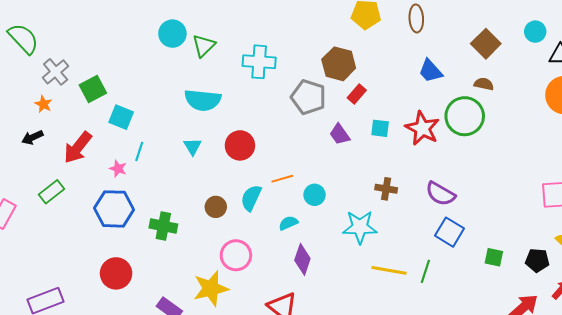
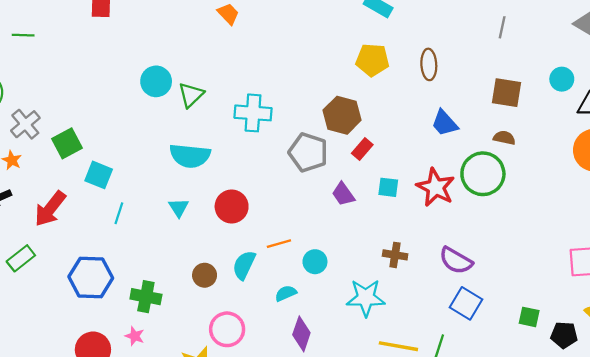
brown square: (486, 44) -> (507, 93), turned -36
pink star: (118, 169) -> (135, 336), moved
green square: (494, 257) -> (529, 317), moved

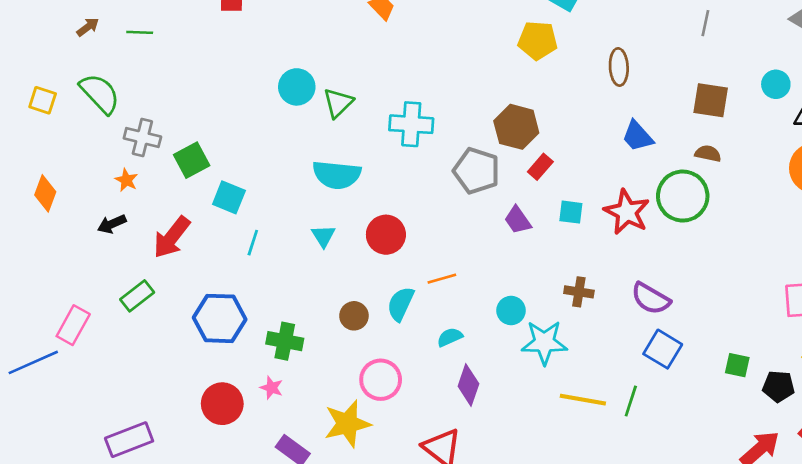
yellow pentagon: (372, 60) -> (538, 40), moved
gray cross: (25, 124) -> (142, 137), turned -36
cyan circle: (315, 262) -> (511, 311), moved

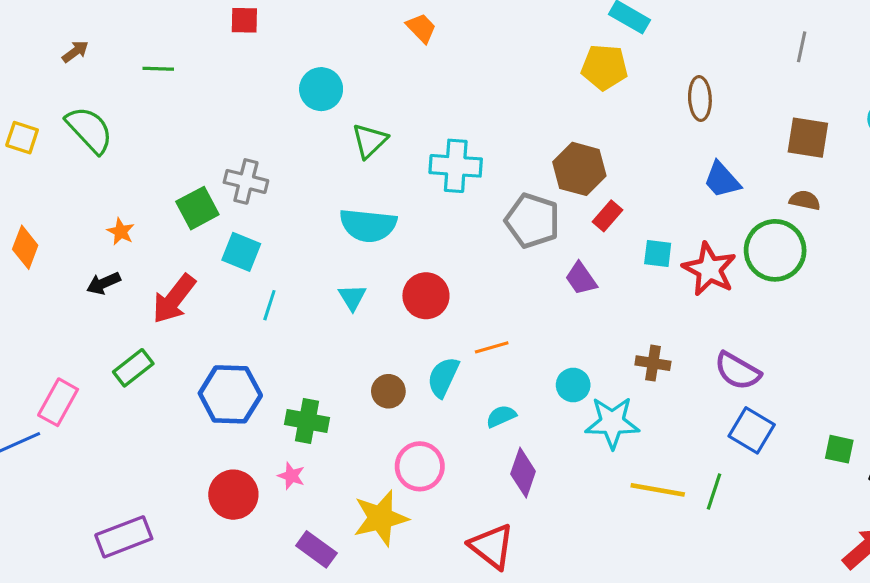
green line: (140, 32) -> (158, 69), moved
cyan circle: (297, 87) -> (321, 89), moved
gray cross: (142, 137) -> (246, 181), moved
cyan square: (571, 212) -> (658, 253), moved

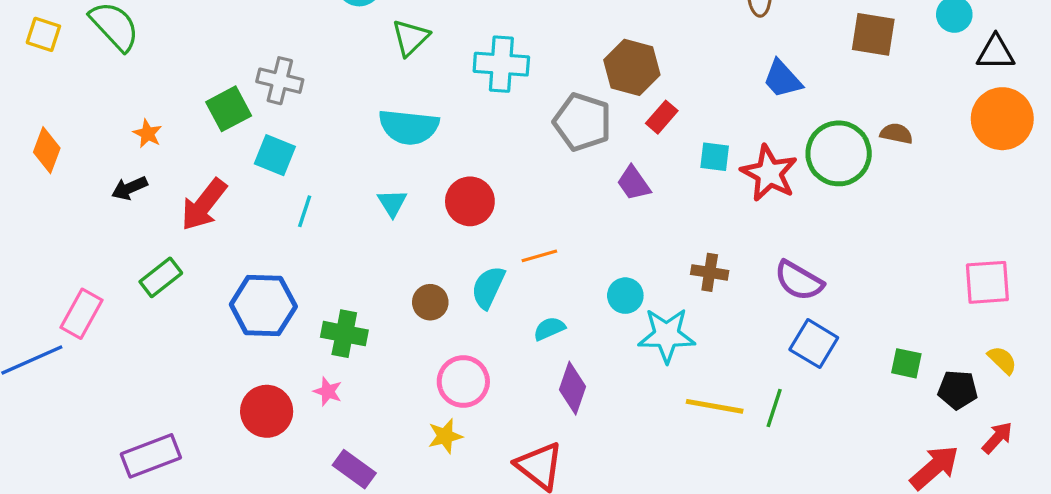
brown semicircle: (805, 200) -> (896, 134), moved
yellow star: (381, 518) -> (445, 436), moved, size x0.6

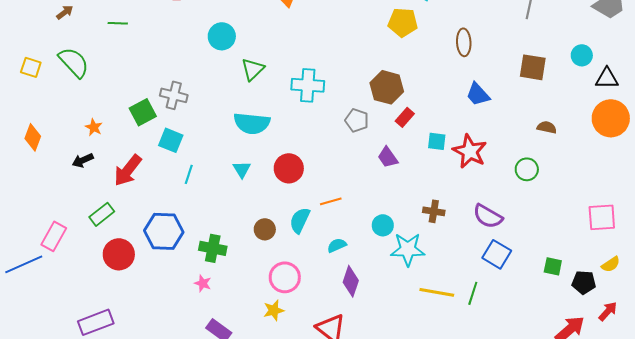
gray pentagon: (582, 122) -> (357, 120), size x0.7
green circle: (839, 153) -> (527, 169), moved, size x0.6
yellow semicircle: (1002, 360) -> (611, 264), turned 102
red circle: (267, 411) -> (119, 254), moved

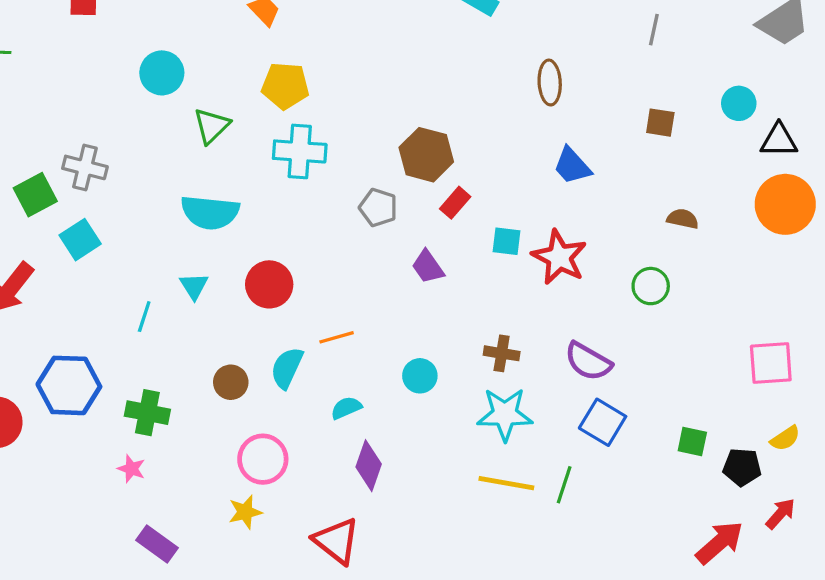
yellow pentagon: (403, 22) -> (285, 86), moved
brown square: (533, 67) -> (660, 123), size x0.7
cyan square: (171, 140) -> (80, 240), turned 35
cyan line: (189, 174) -> (144, 317), moved
cyan star: (408, 249) -> (505, 414), moved

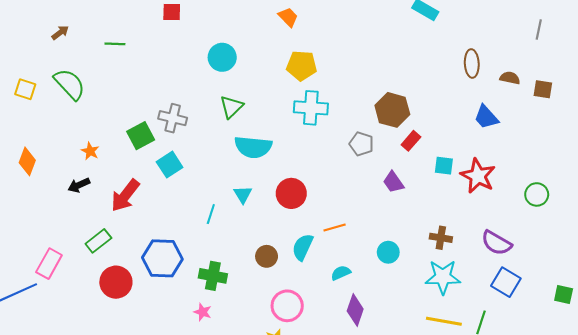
green triangle: (212, 126) -> (231, 107), moved
brown semicircle: (683, 219) -> (510, 78), moved

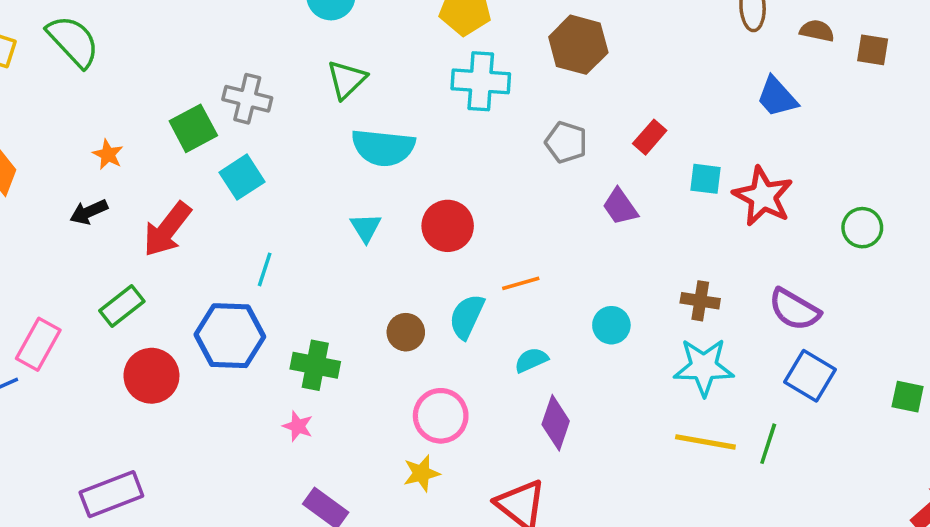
brown hexagon: (392, 110) -> (578, 45), moved
cyan line: (211, 214) -> (265, 269), moved

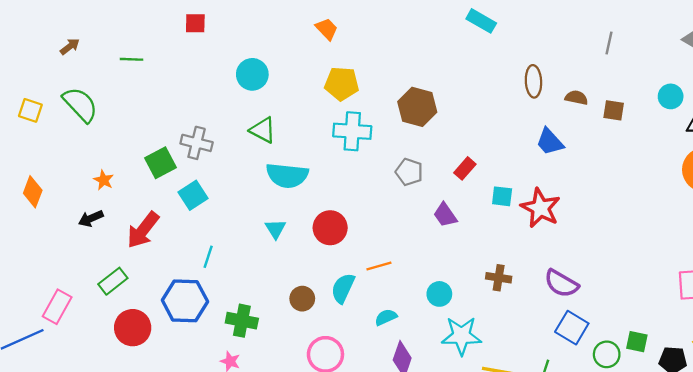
green triangle: (347, 80) -> (263, 130), turned -48
green circle: (862, 228) -> (607, 354), moved
cyan star: (704, 367) -> (461, 336), moved

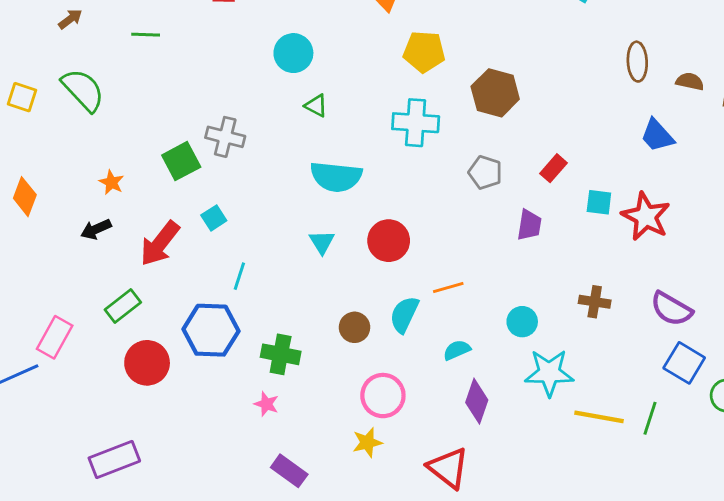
yellow pentagon: (342, 84) -> (424, 52), moved
green triangle: (263, 130) -> (316, 106), moved, size x0.7
cyan square: (193, 195) -> (214, 218), moved, size x0.7
purple trapezoid: (445, 215) -> (529, 225), turned -136

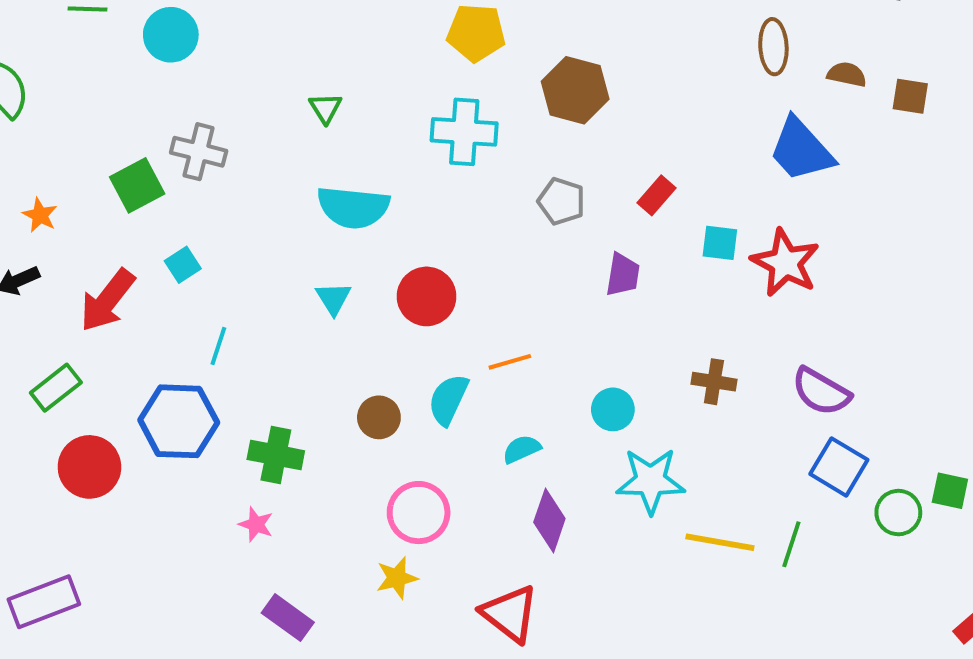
cyan circle: (293, 53) -> (171, 35), moved
green triangle: (316, 106) -> (325, 108), turned 30
blue trapezoid: (657, 135) -> (801, 150), size x1.4

